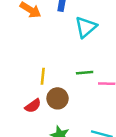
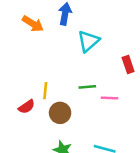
red semicircle: (33, 106) -> (27, 107), moved

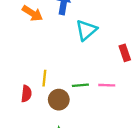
green line: (87, 87) -> (80, 85), moved
red semicircle: (27, 107) -> (26, 94), turned -49

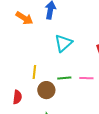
cyan triangle: (86, 30) -> (63, 43), moved
red semicircle: (26, 94) -> (17, 97), moved

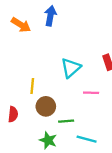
cyan triangle: (63, 43) -> (71, 68), moved
green line: (64, 78) -> (66, 121), moved

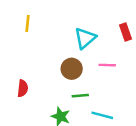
yellow line: (32, 86) -> (28, 23), moved
brown circle: (46, 106) -> (72, 69), moved

